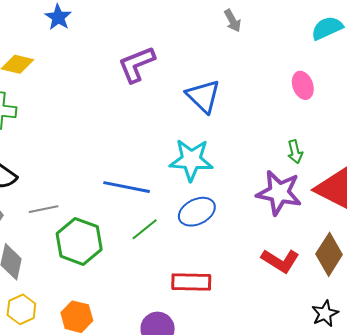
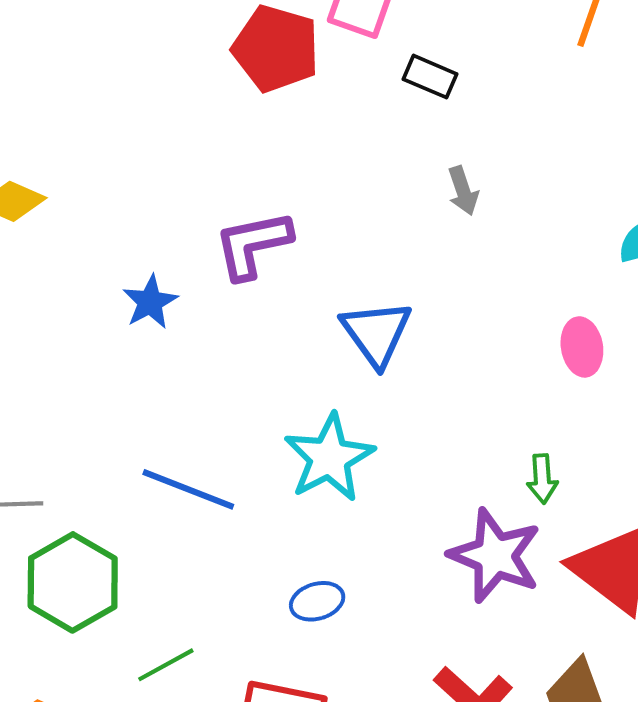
blue star: (58, 17) -> (150, 302), moved
cyan star: (191, 160) -> (329, 458), turned 30
blue ellipse: (197, 212) -> (317, 601), moved, size x0.7
green line: (145, 229) -> (166, 665), moved

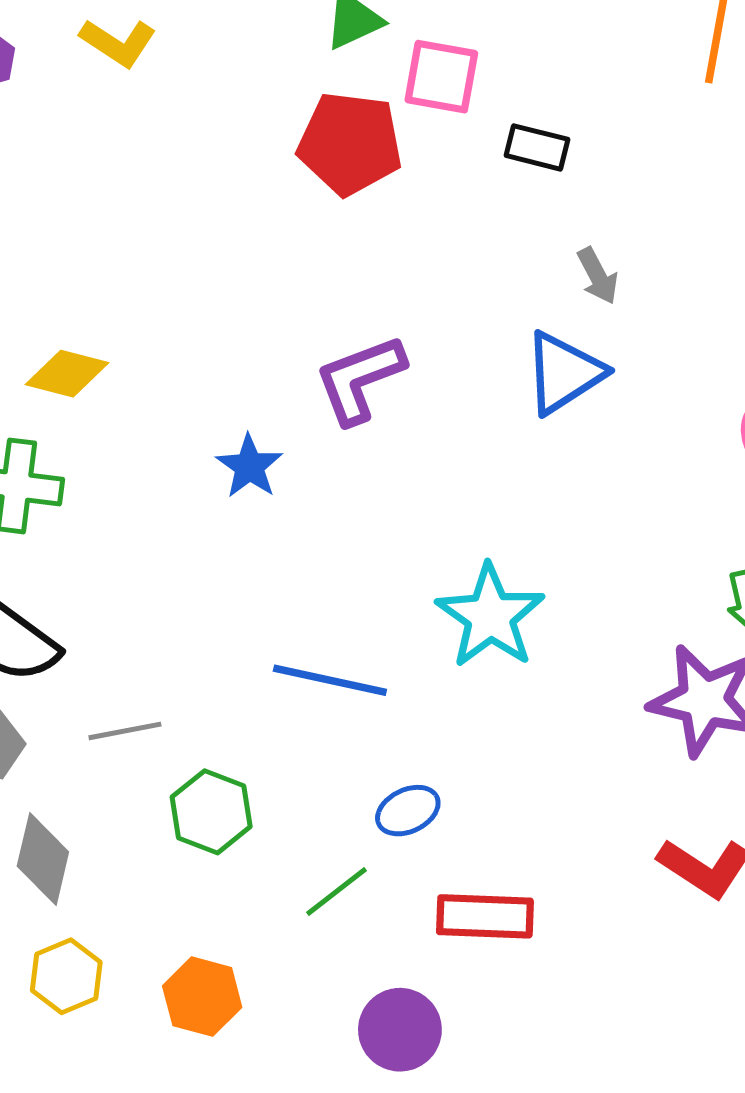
blue triangle: (376, 333) -> (564, 373), moved, turned 42
green hexagon: (73, 582) -> (211, 812), size x0.7
blue ellipse: (317, 601) -> (408, 811), moved

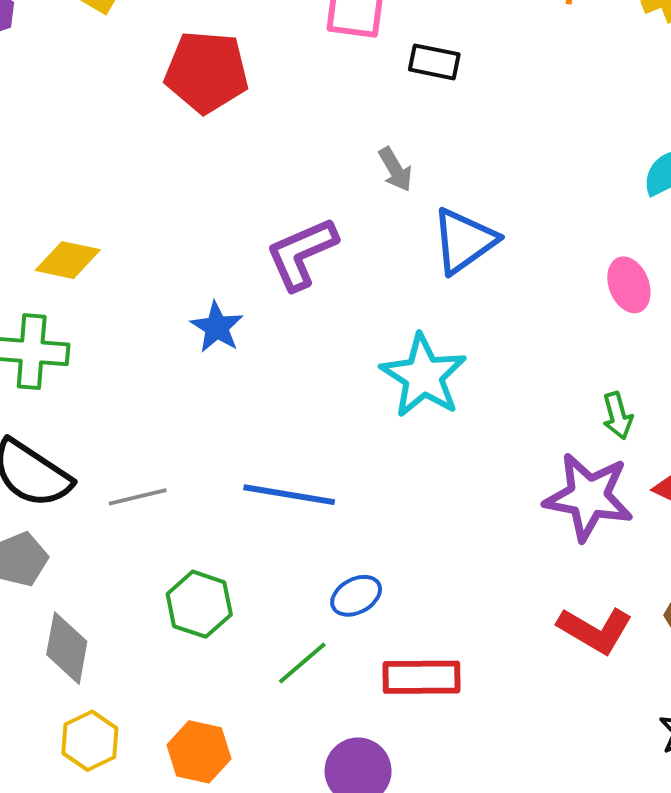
red pentagon: (350, 143) -> (207, 72), moved
gray arrow: (598, 276) -> (395, 169), moved
cyan star: (490, 616) -> (423, 376), moved
gray line: (125, 731) -> (138, 497), moved

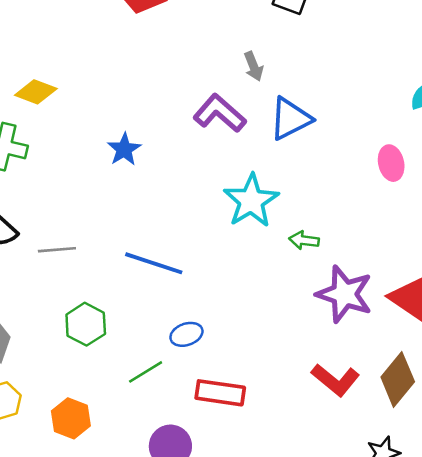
purple L-shape: (302, 254) -> (220, 113), moved, turned 56
green arrow: (618, 416) -> (304, 240), moved, turned 104

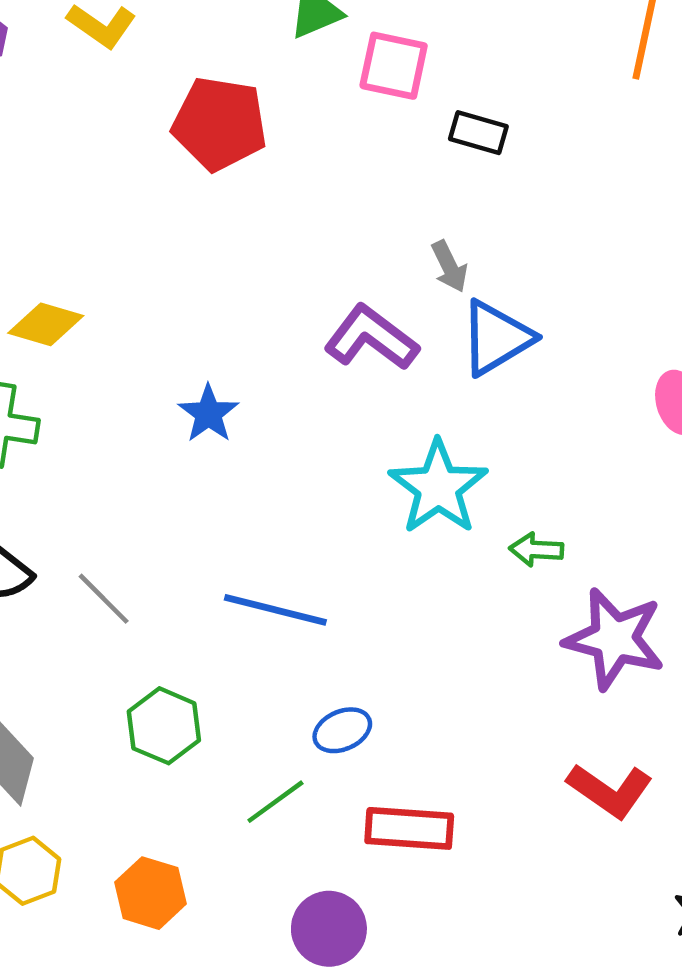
gray arrow: (254, 66) -> (449, 266), moved
gray line: (57, 250) -> (104, 599), turned 54

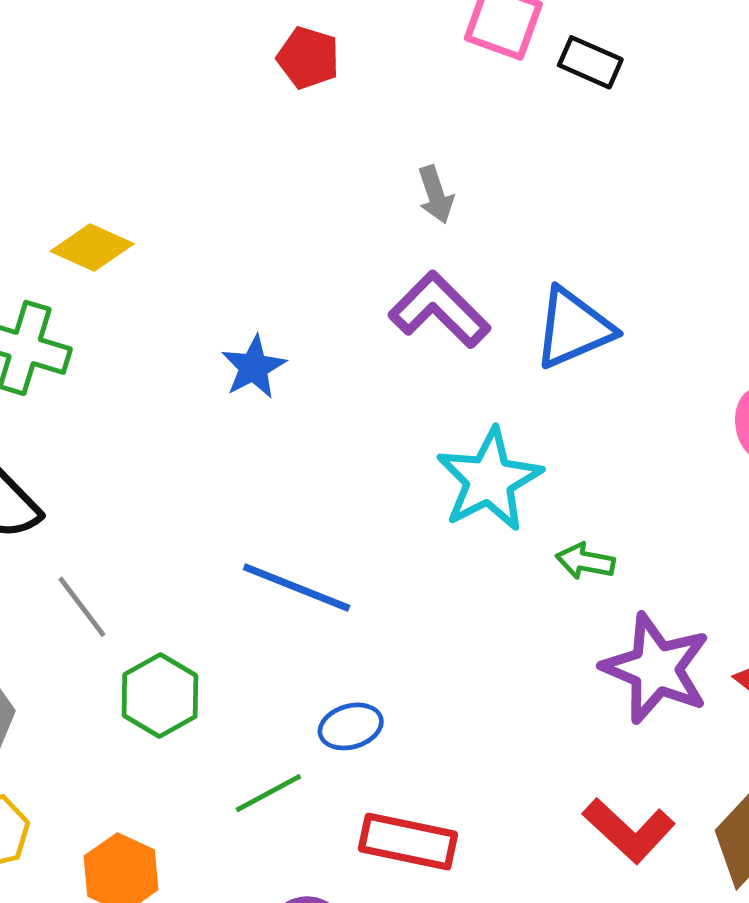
red pentagon: (220, 124) -> (308, 58), size x0.6
black rectangle: (478, 133) -> (590, 62), moved
gray arrow: (449, 266) -> (436, 195), moved
gray line: (104, 599) -> (82, 607), moved

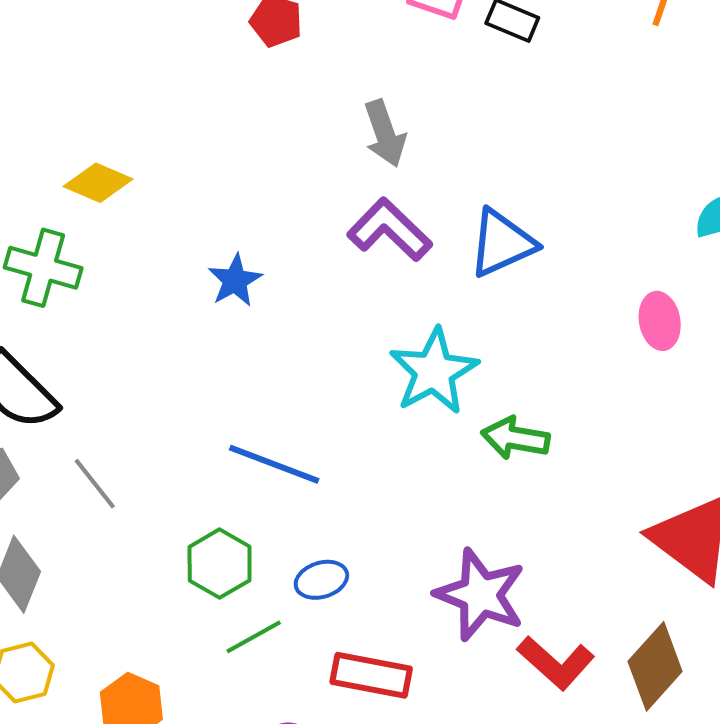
gray arrow: (436, 195) -> (385, 133), size x1.4
green arrow: (585, 561) -> (515, 438), size x1.4
purple star: (656, 668) -> (480, 595), moved
green hexagon: (160, 695) -> (220, 564), moved

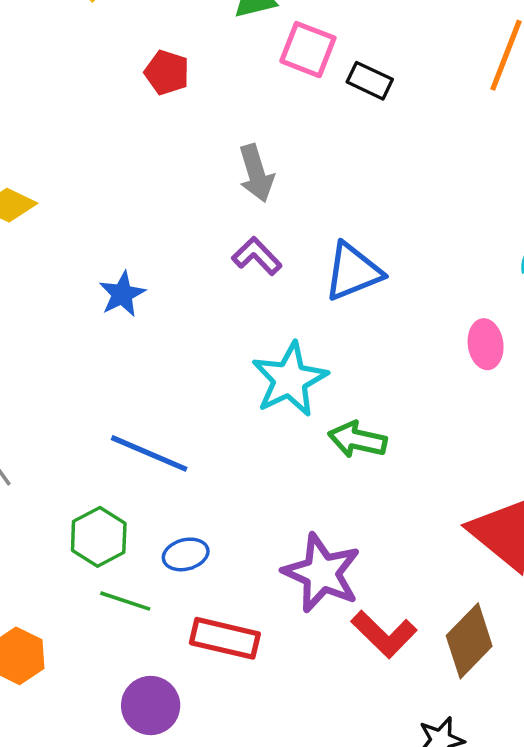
purple L-shape: (390, 230) -> (257, 256), size x0.7
green line: (254, 637) -> (125, 601), turned 45

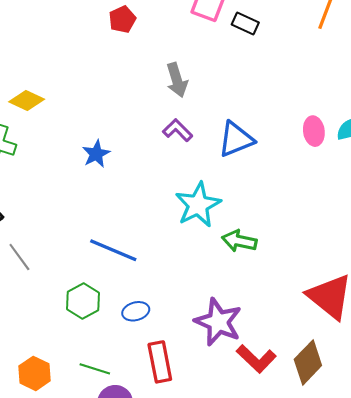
red pentagon: (167, 72) -> (122, 19), turned 30
pink ellipse: (486, 344) -> (314, 131), moved
green line: (125, 601) -> (95, 369), moved
red rectangle: (225, 638) -> (160, 362), turned 66

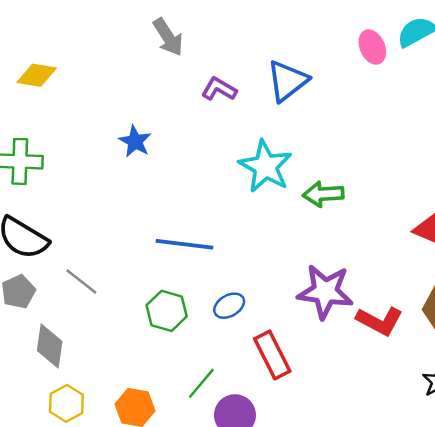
gray arrow: (177, 80) -> (168, 37), moved
yellow diamond: (27, 100) -> (37, 75), moved
green line: (95, 369) -> (201, 383), turned -52

